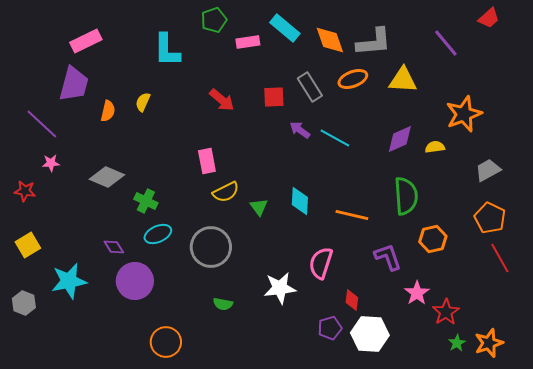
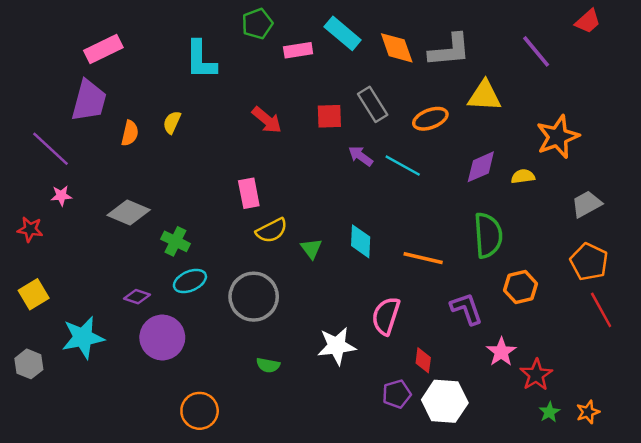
orange ellipse: (353, 79) -> (430, 119), moved
purple diamond: (114, 247) -> (137, 297), turned -40
orange star: (489, 343) -> (588, 412), size x0.7

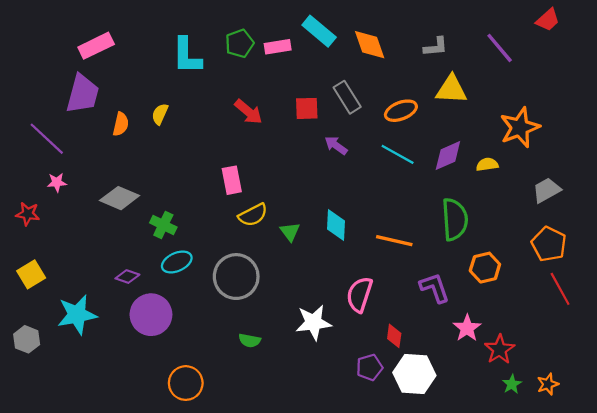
green pentagon: (257, 24) -> (240, 43), moved
gray L-shape: (450, 50) -> (436, 47), moved, size x0.6
cyan line: (403, 166) -> (398, 154), moved

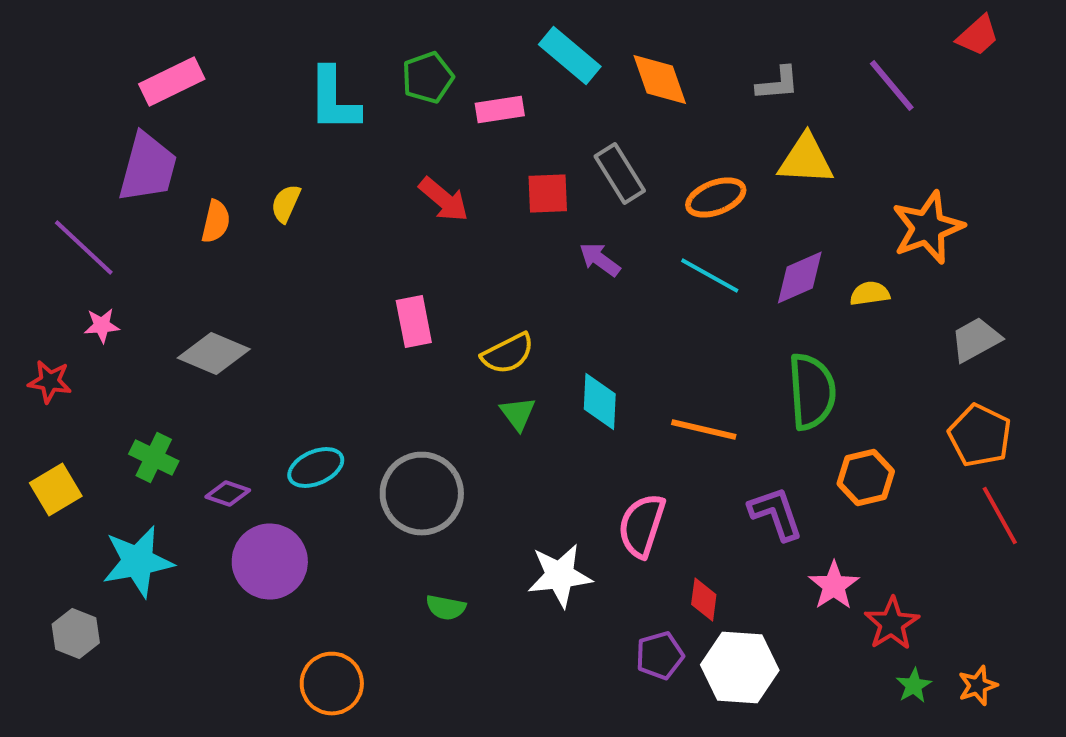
pink rectangle: (278, 47) -> (500, 110), moved
yellow semicircle: (253, 215) -> (508, 354), moved
green cross: (163, 225) -> (154, 458), moved
gray hexagon: (27, 339) -> (76, 634), moved

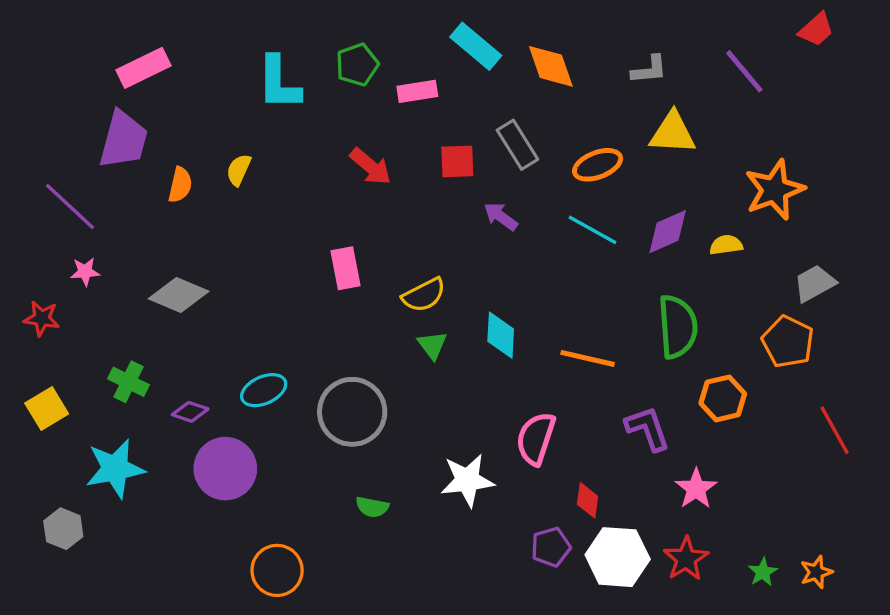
orange pentagon: (980, 436) -> (788, 342), moved
red star: (892, 624) -> (686, 559), moved

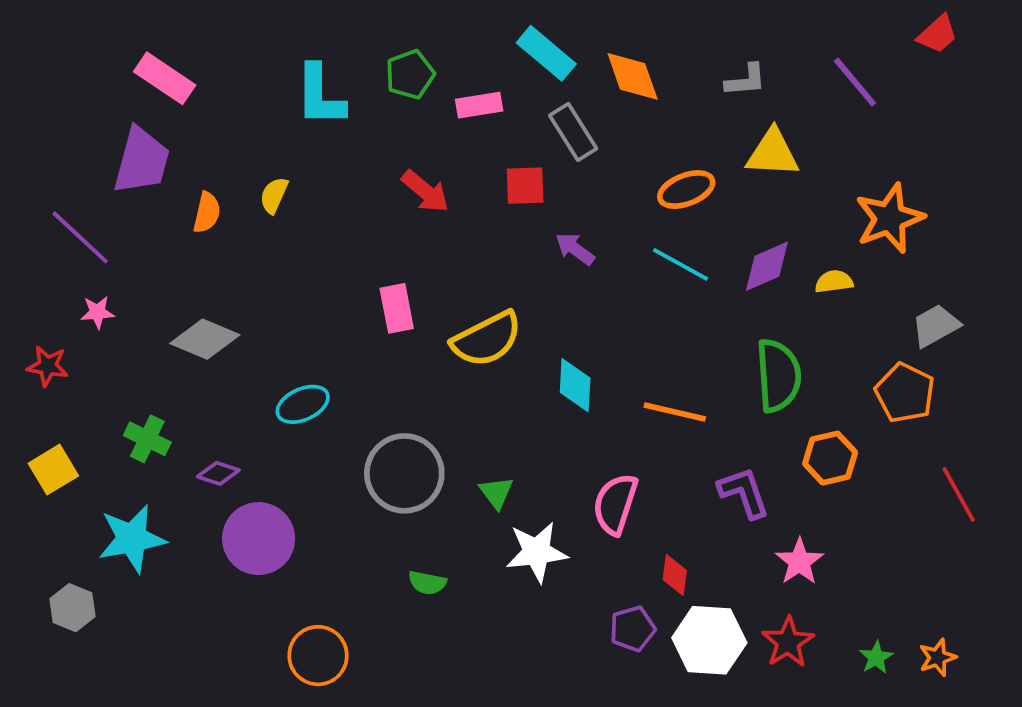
pink rectangle: (143, 68) -> (165, 78), turned 60
gray rectangle: (517, 145) -> (573, 132), moved
yellow semicircle: (424, 295) -> (487, 339), size x1.4
green triangle: (432, 345) -> (496, 493), moved
cyan ellipse: (264, 390) -> (303, 404), moved

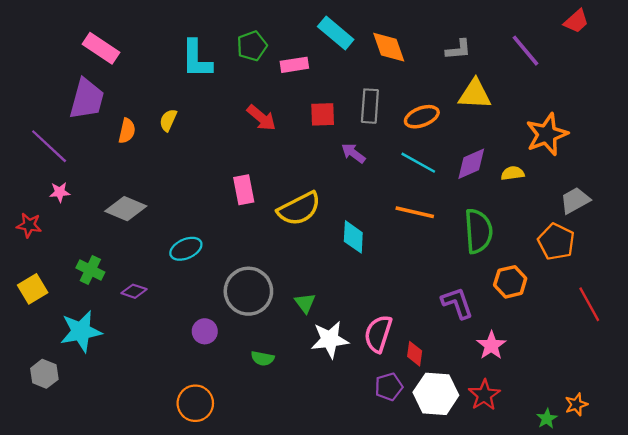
gray rectangle: (573, 132) -> (370, 106), moved, turned 36
orange line: (675, 412) -> (415, 212), moved
pink semicircle: (615, 504) -> (378, 334), moved
purple circle: (259, 539) -> (205, 331), moved, size x0.6
green star: (876, 657) -> (547, 419), moved

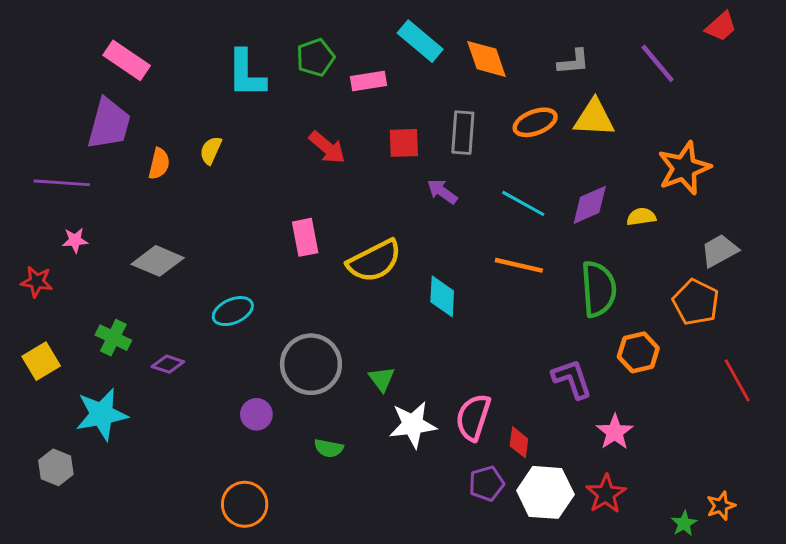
orange ellipse: (422, 117) -> (535, 122), moved
purple line: (49, 146) -> (62, 183), turned -39

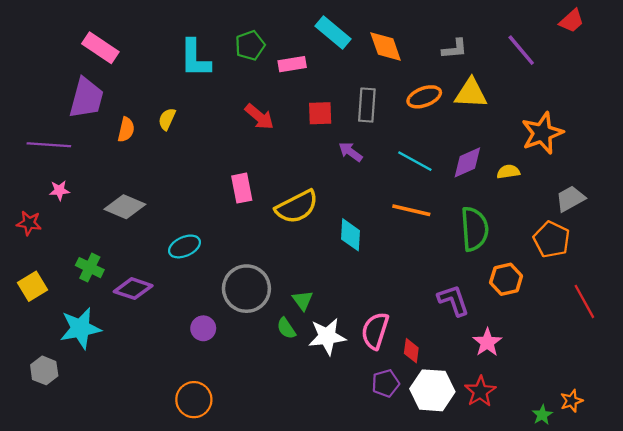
purple diamond: (168, 364) -> (133, 289), size x1.5
green semicircle: (329, 448) -> (286, 328), moved, turned 45

